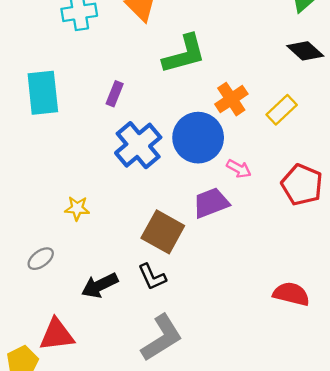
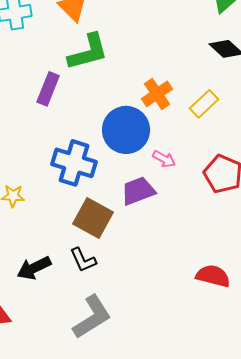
green L-shape: (184, 54) -> (88, 52), moved
purple rectangle: (115, 94) -> (48, 89), size x1.4
blue cross: (138, 145) -> (74, 163), moved, turned -33

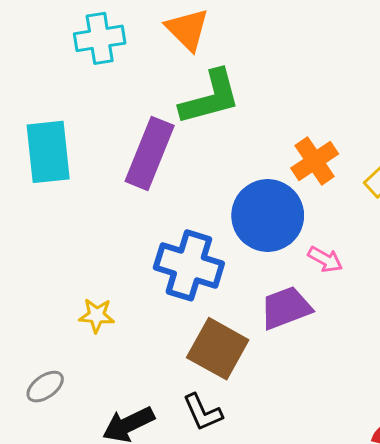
purple rectangle: (48, 89) -> (150, 153), size x1.4

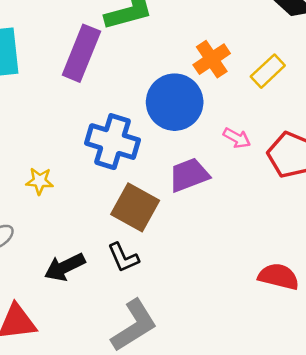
pink arrow: (325, 259) -> (237, 138), moved

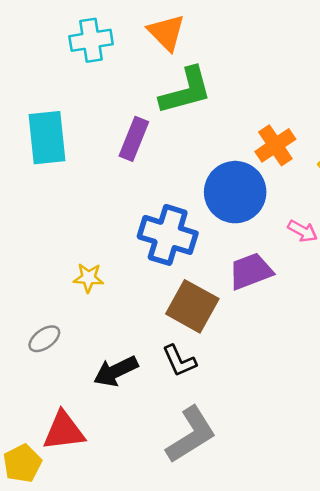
purple rectangle: (81, 53) -> (134, 139), size x0.7

